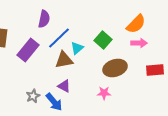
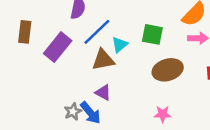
green square: (103, 40) -> (152, 34), turned -30
pink star: (104, 93) -> (163, 114), moved
gray star: (33, 96) -> (73, 112), moved

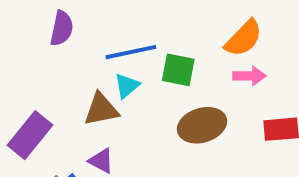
blue line: (97, 32) -> (131, 52), moved, turned 32
purple rectangle: (58, 47) -> (30, 135), moved

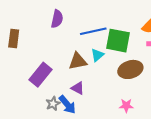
green square: (178, 70) -> (118, 41), size x1.4
cyan triangle: (127, 86) -> (97, 55), moved

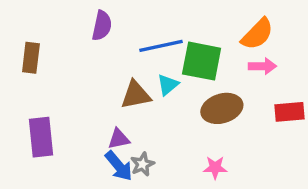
purple rectangle: (41, 75) -> (41, 137), moved, turned -45
purple triangle: (78, 88) -> (119, 139), moved, turned -40
gray star: (53, 104) -> (142, 164), moved

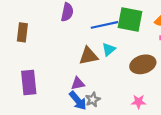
green square: (202, 61) -> (130, 20), moved

